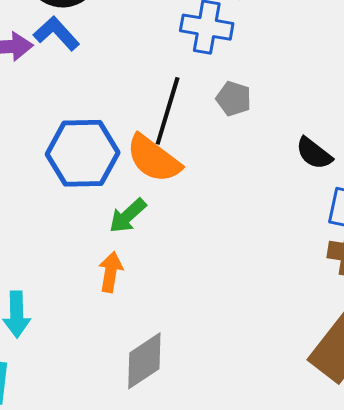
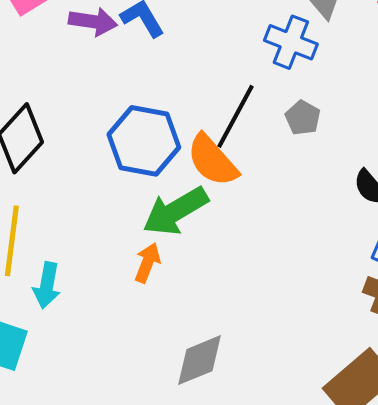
green arrow: (128, 216) -> (175, 211), size x1.6
gray diamond: (144, 361) -> (199, 360), moved

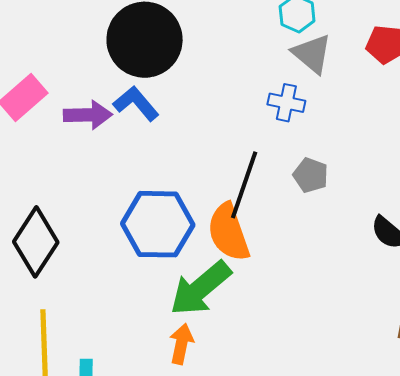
blue cross: (291, 42) -> (286, 103), size x0.7
orange semicircle: (212, 160) -> (229, 232), turned 32

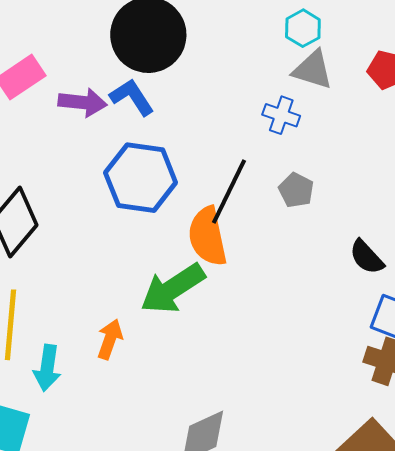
gray triangle: (312, 54) -> (313, 70), turned -30
blue hexagon: (158, 224) -> (141, 178), moved
orange arrow: (181, 344) -> (110, 339), moved

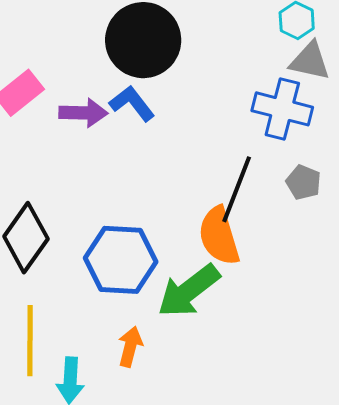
blue cross: (281, 115) -> (282, 109), size x1.6
blue hexagon: (141, 178) -> (121, 260), moved

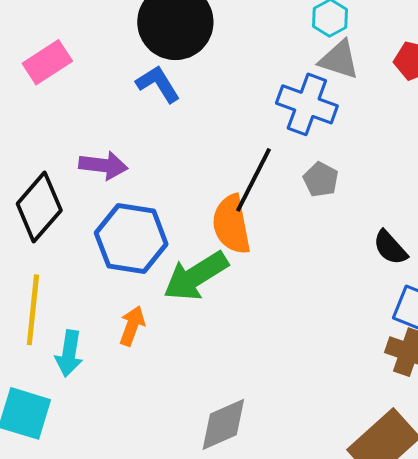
purple arrow: (83, 113) -> (103, 165), moved

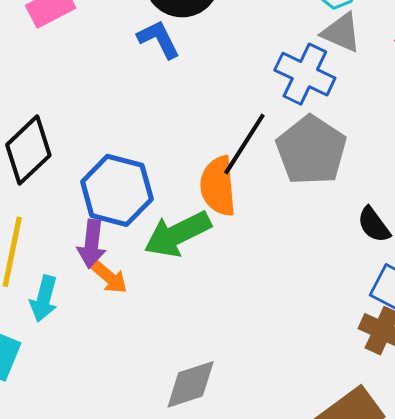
purple arrow: (103, 165) -> (92, 244), moved, turned 84
gray pentagon: (321, 180) -> (311, 150), size x2.0
orange arrow: (132, 326) -> (109, 277), turned 105

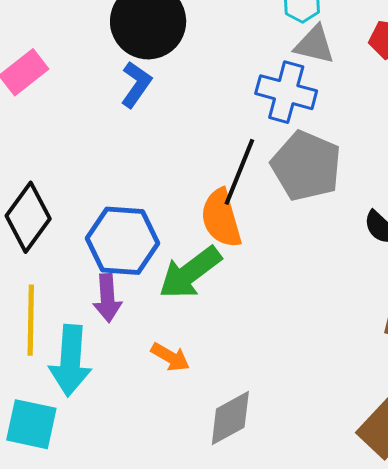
blue L-shape: (159, 39) -> (136, 85), turned 72
orange arrow: (109, 277) -> (170, 357), moved
cyan arrow: (44, 299) -> (70, 361), size x1.5

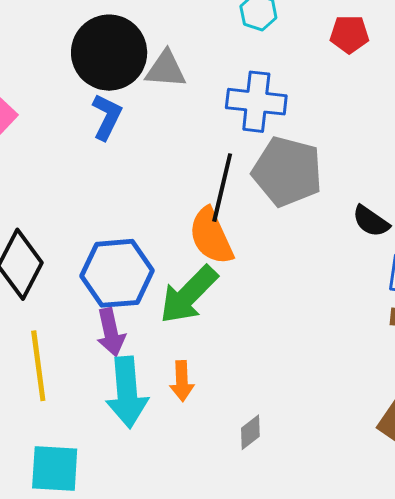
gray triangle: (314, 45) -> (166, 69), moved
orange arrow: (170, 357) -> (182, 381), turned 66
cyan arrow: (70, 361) -> (127, 392), moved
gray diamond: (230, 418) -> (250, 432), size x0.6

